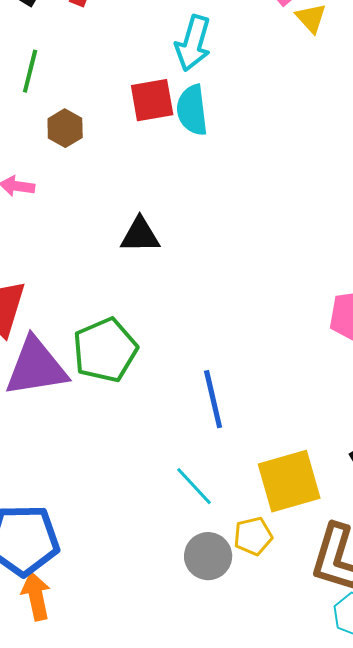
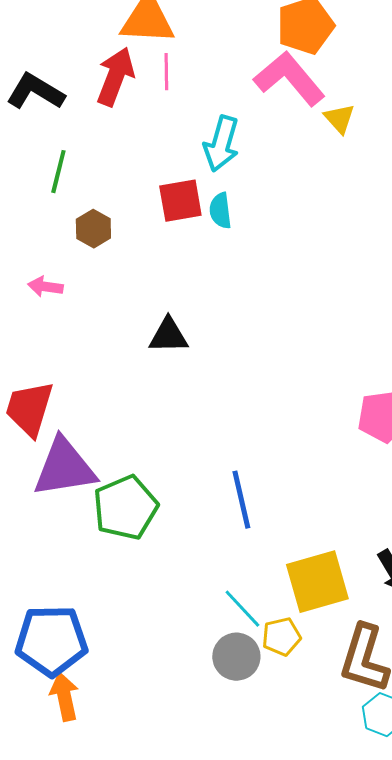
cyan semicircle: (192, 110) -> (220, 211), size x0.7
green pentagon: (105, 350) -> (125, 508), moved
cyan line: (194, 486) -> (242, 609), moved

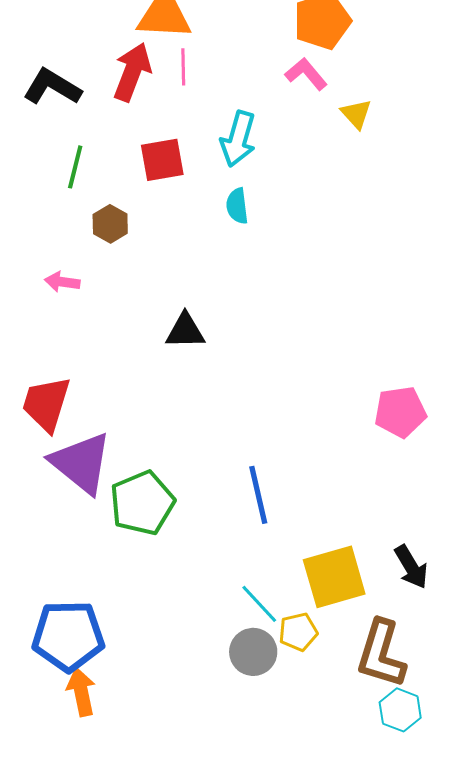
pink L-shape: (289, 79) -> (306, 74), size x0.6
red square: (180, 201) -> (162, 160), moved
purple triangle: (64, 468) -> (81, 463), turned 48

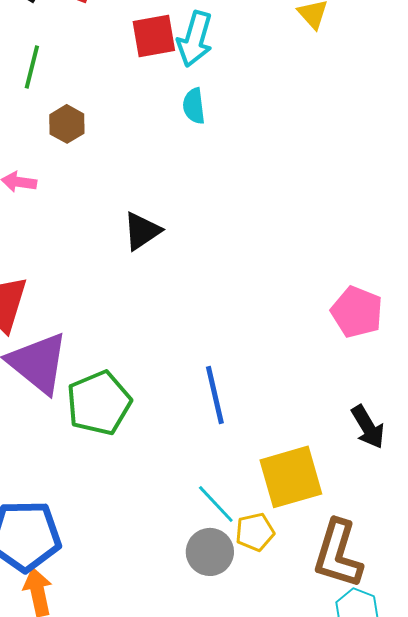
red square: (162, 160) -> (154, 36), moved
black triangle: (185, 331) -> (142, 231), turned -33
pink pentagon: (400, 412) -> (357, 312), turned 30
black arrow: (411, 567) -> (368, 427), moved

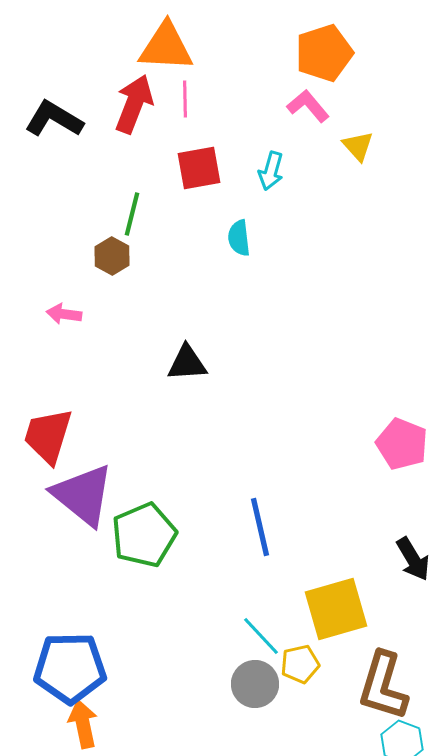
cyan arrow: (195, 39) -> (271, 171), moved, size x0.7
green line: (32, 67) -> (132, 214), moved
black triangle: (142, 231) -> (187, 363), turned 30

